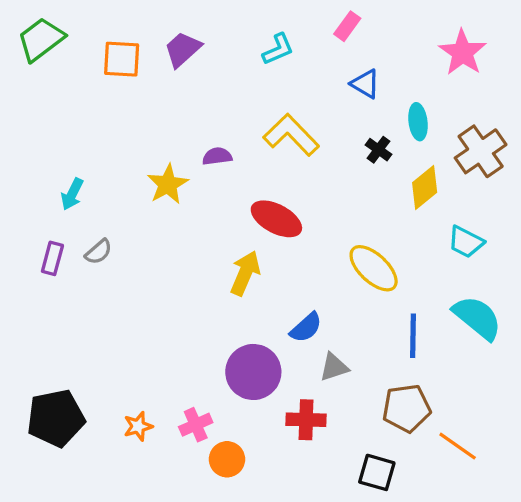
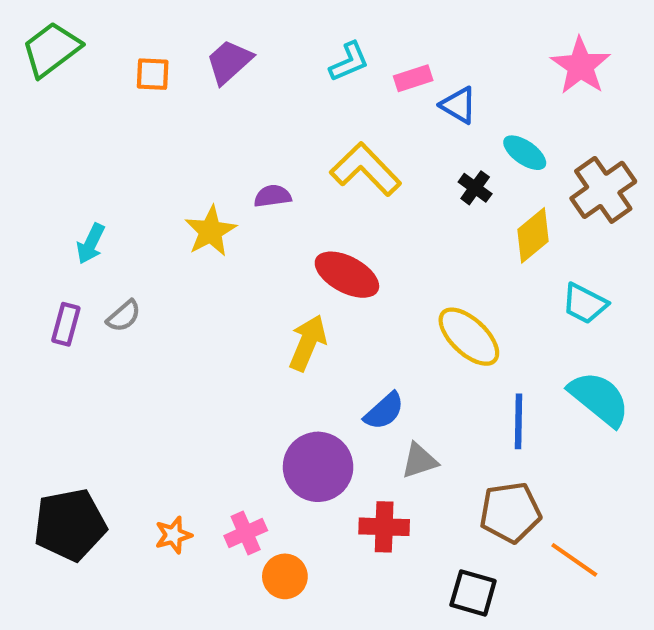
pink rectangle: (347, 26) -> (413, 78), moved, turned 36
orange square: (122, 59) -> (153, 74), size x0.7
cyan ellipse: (418, 122) -> (525, 153), turned -48

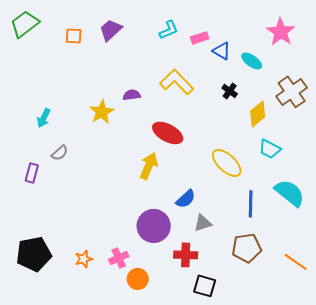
cyan ellipse: (525, 153) -> (252, 61), moved
cyan trapezoid: (585, 304) -> (270, 149), moved
purple rectangle: (66, 324) -> (32, 173), moved
orange line: (574, 560) -> (296, 262), moved
black square: (473, 593) -> (205, 286), moved

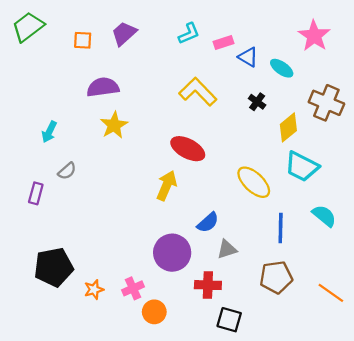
brown cross: (292, 92) -> (326, 103), turned -32
purple semicircle: (132, 95) -> (103, 87), moved, size x1.6
cyan trapezoid: (270, 149) -> (302, 167), size x1.4
cyan semicircle: (290, 193) -> (324, 216), size x0.7
black pentagon: (34, 254) -> (54, 267), moved

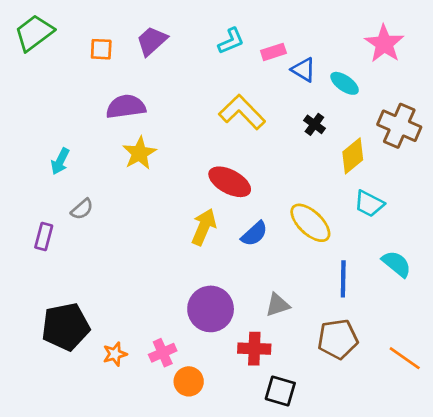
cyan trapezoid: (302, 167) -> (369, 204), size x0.7
blue semicircle: (208, 222) -> (254, 234), moved

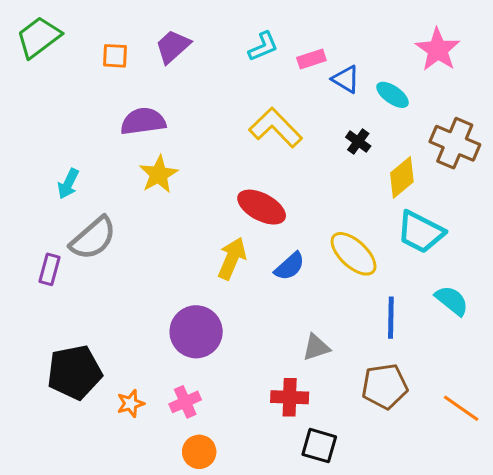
cyan trapezoid: (369, 204) -> (421, 232), size x1.4
gray semicircle: (82, 209) -> (93, 238), size x1.8
purple circle: (211, 309) -> (196, 332), moved
orange circle: (189, 381) -> (199, 452), moved

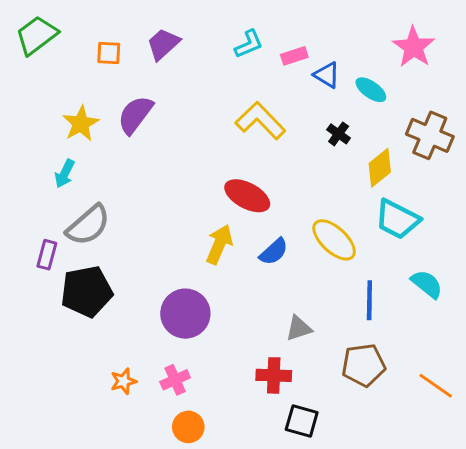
purple semicircle: (143, 121) -> (135, 115), turned -45
yellow star: (159, 174) -> (81, 124), moved
black pentagon: (74, 372) -> (87, 291), moved

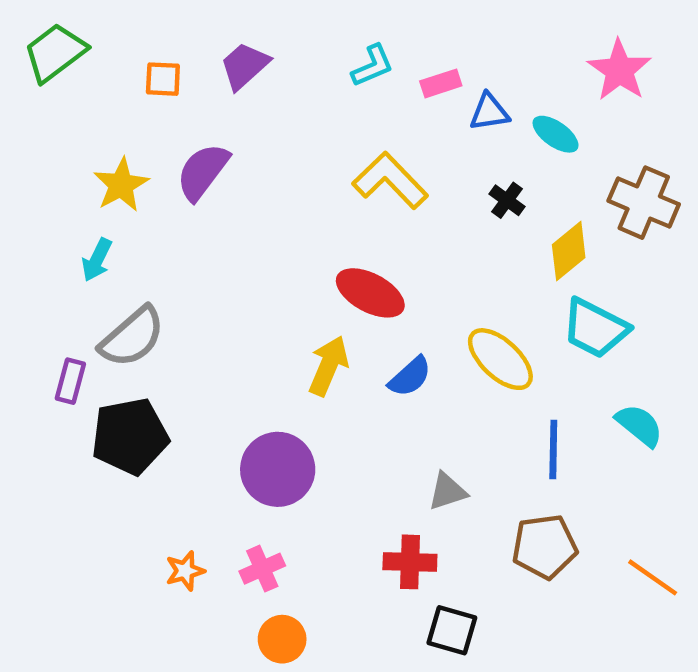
blue triangle: (327, 75) -> (489, 112), turned -40

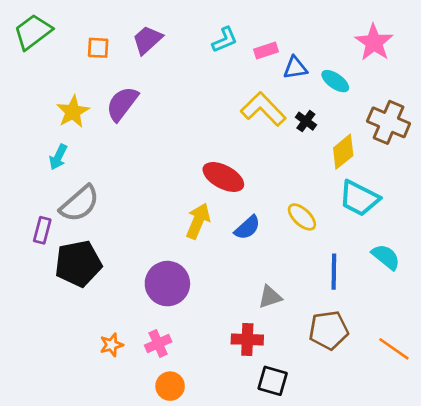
yellow L-shape: (390, 180) -> (263, 109), moved
yellow ellipse: (500, 359) -> (302, 217), size x0.7

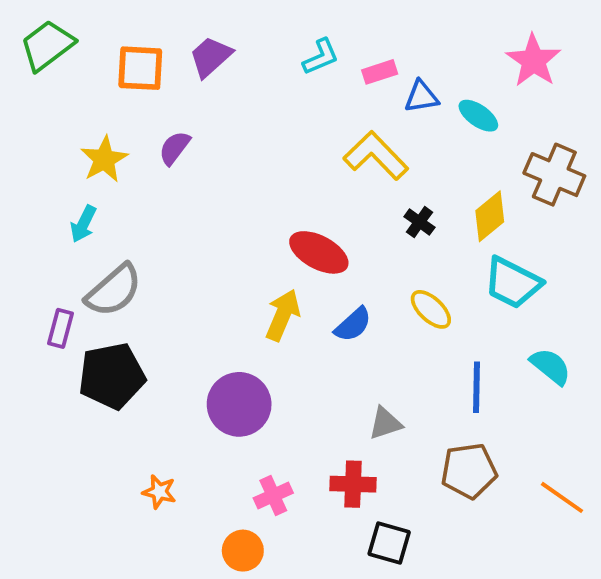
orange square: (98, 48) -> (140, 68), size x1.5
purple semicircle: (122, 104) -> (174, 148), size x0.7
black cross: (306, 121) -> (419, 222), moved
pink cross: (158, 343) -> (273, 496), moved
orange star: (111, 345) -> (159, 492), turned 30

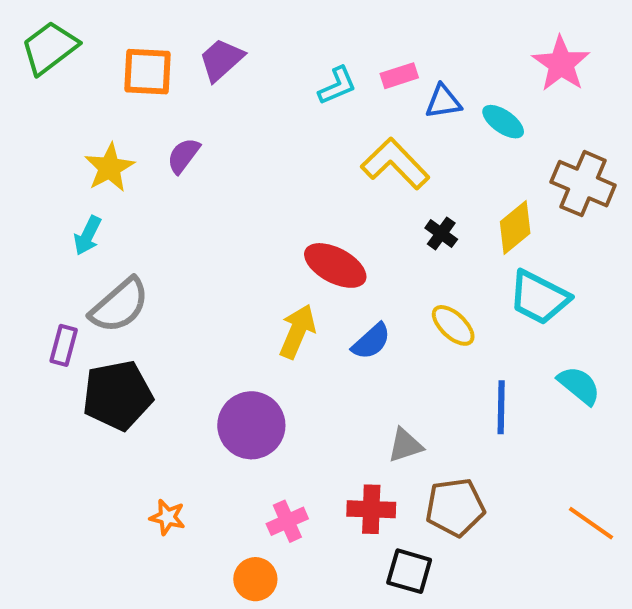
cyan L-shape: (321, 57) -> (337, 86), moved
brown pentagon: (469, 471) -> (455, 507), moved

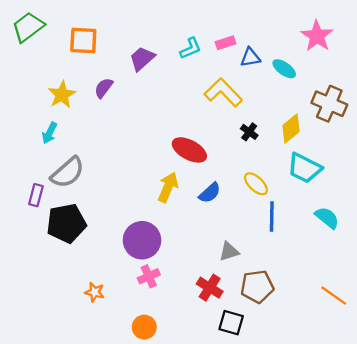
purple trapezoid: (221, 60) -> (142, 59), moved
blue line: (501, 407) -> (272, 217), moved
red cross: (371, 509) -> (210, 288), turned 30
pink cross: (287, 521) -> (149, 276), moved

